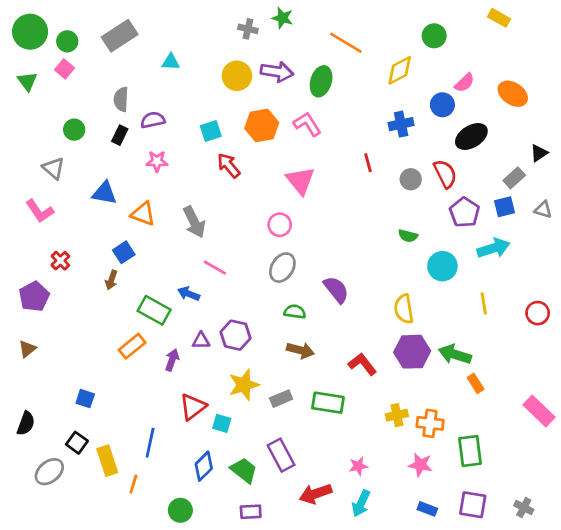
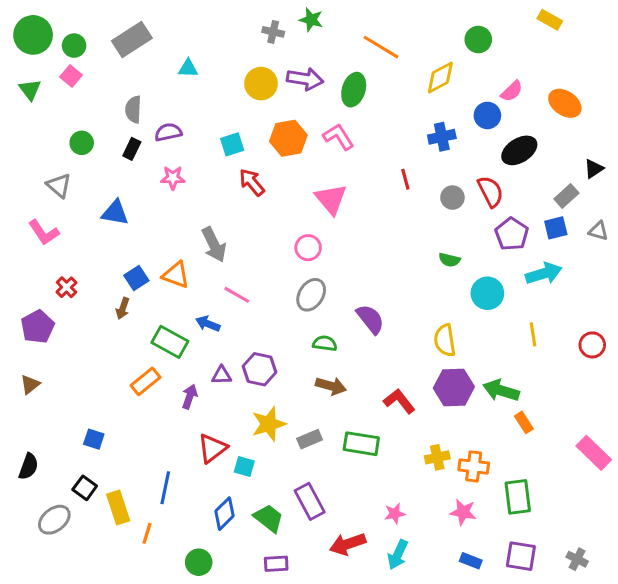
orange triangle: (143, 214) -> (176, 275), moved

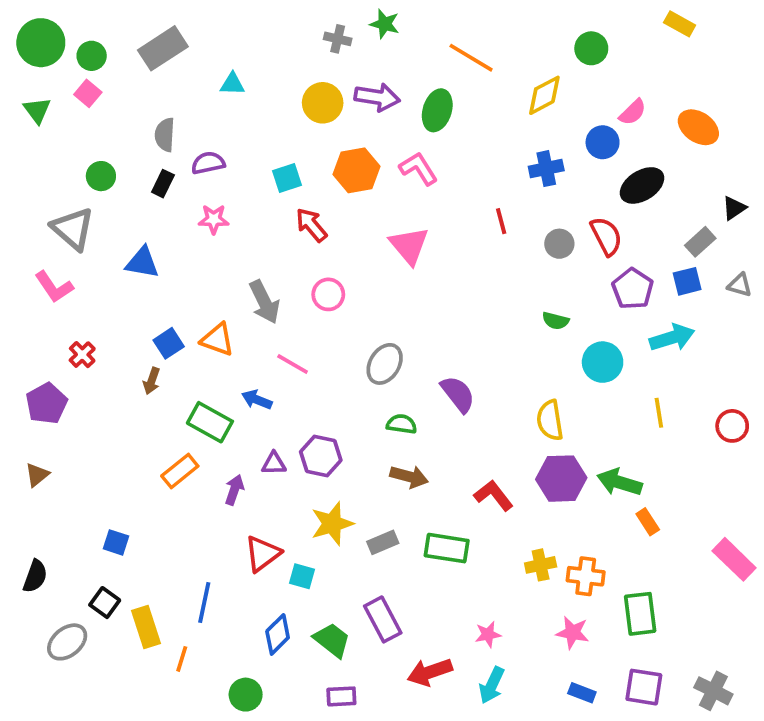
gray triangle: (59, 185) -> (73, 229), size x1.4
pink circle: (308, 248) -> (328, 294), moved
gray cross: (577, 559) -> (713, 691), size x1.4

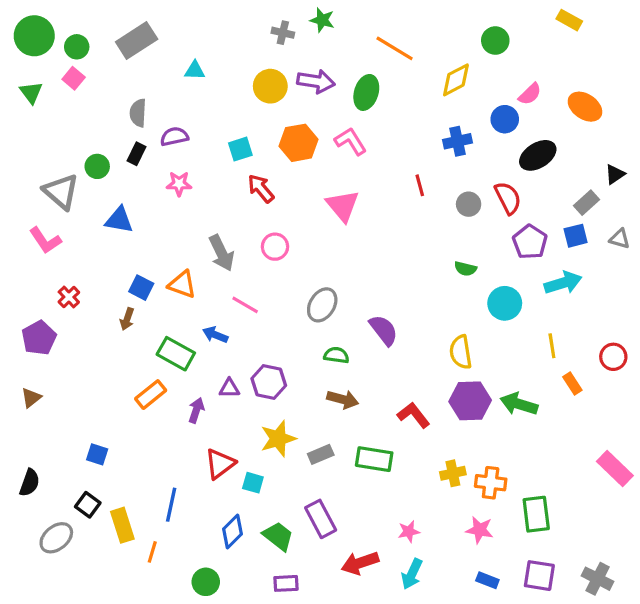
green circle: (101, 176) -> (97, 166), moved
blue square: (169, 343) -> (141, 288), turned -30
orange rectangle: (648, 522) -> (572, 384), moved

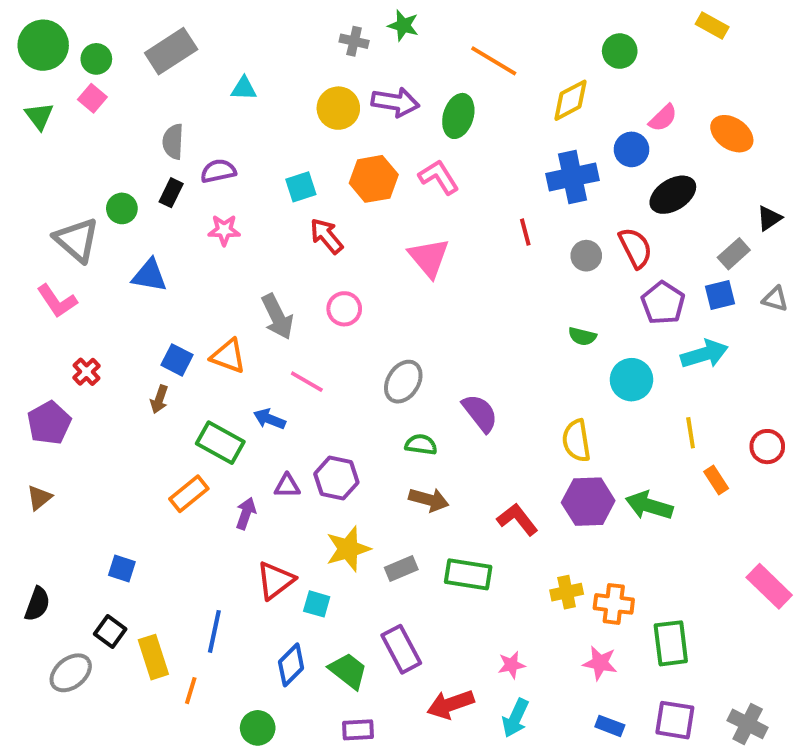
blue cross: (458, 141) -> (572, 177), size x1.4

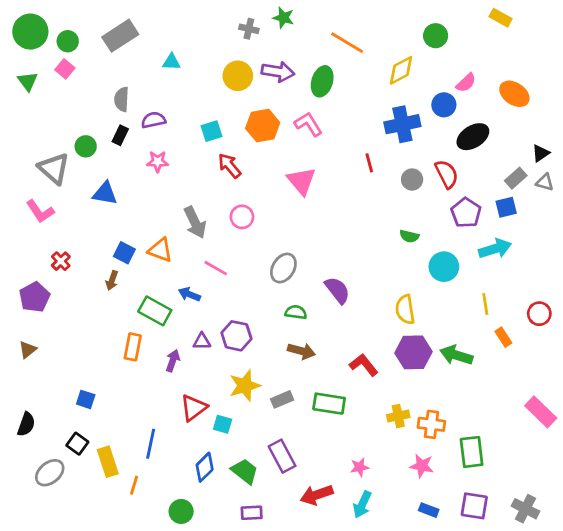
gray triangle: (775, 299) -> (545, 182), moved
orange rectangle: (189, 494) -> (133, 347), turned -40

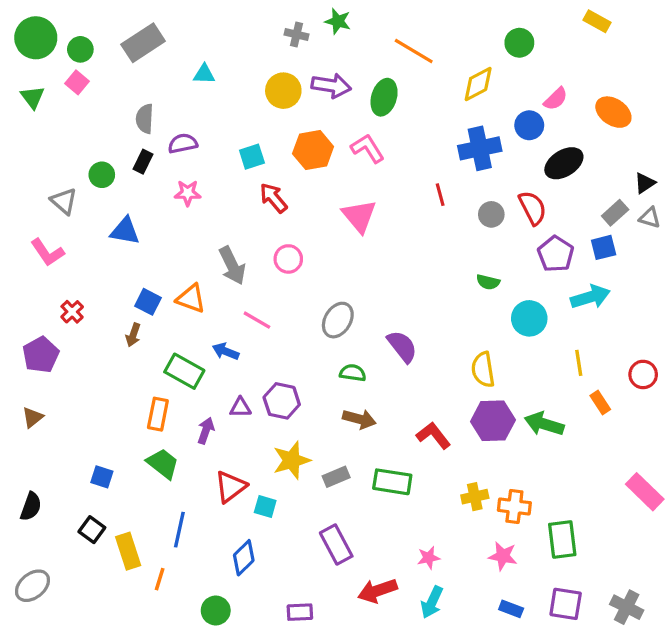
gray triangle: (54, 168) -> (64, 201), size x0.7
green trapezoid: (245, 471) -> (163, 464), moved
gray ellipse: (50, 473) -> (32, 586), moved

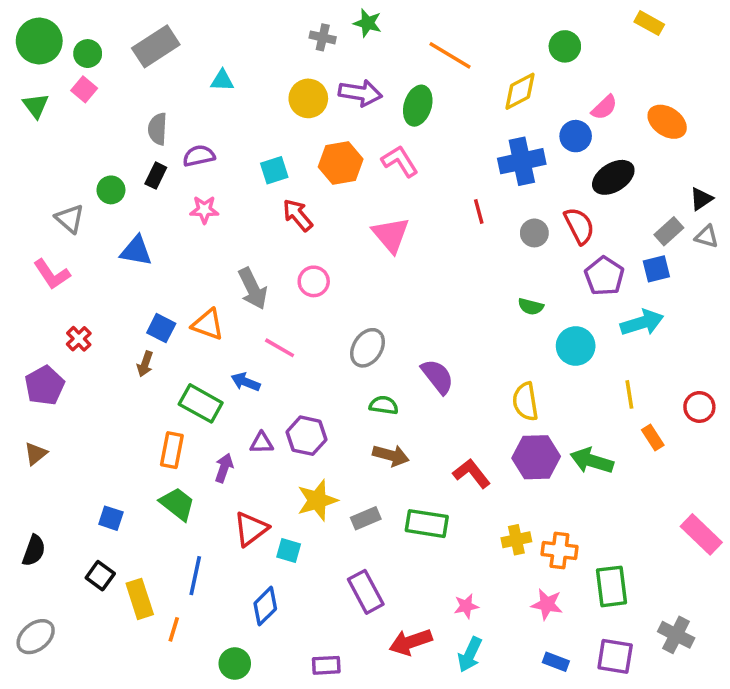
gray cross: (627, 607) -> (676, 635), moved

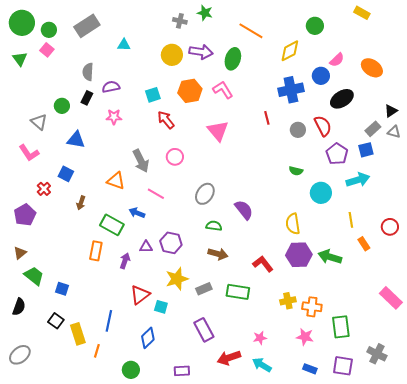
blue square: (161, 328) -> (66, 174), moved
green trapezoid: (177, 504) -> (34, 276), moved
cyan arrow: (470, 655) -> (262, 365), turned 96

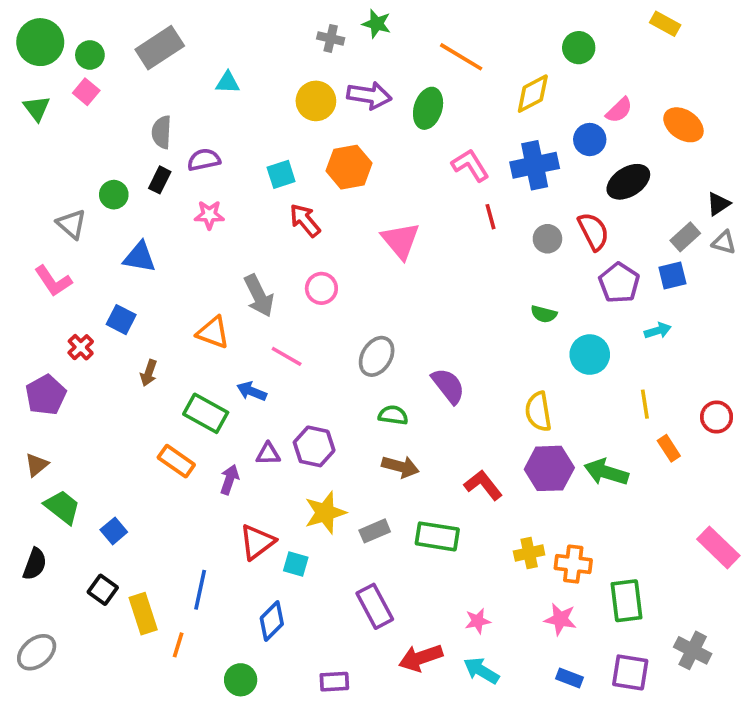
pink L-shape: (223, 90) -> (470, 165), moved
cyan arrow: (358, 180) -> (658, 331), size x0.6
orange rectangle: (96, 251) -> (176, 461), turned -66
blue square: (62, 289) -> (114, 531), turned 32

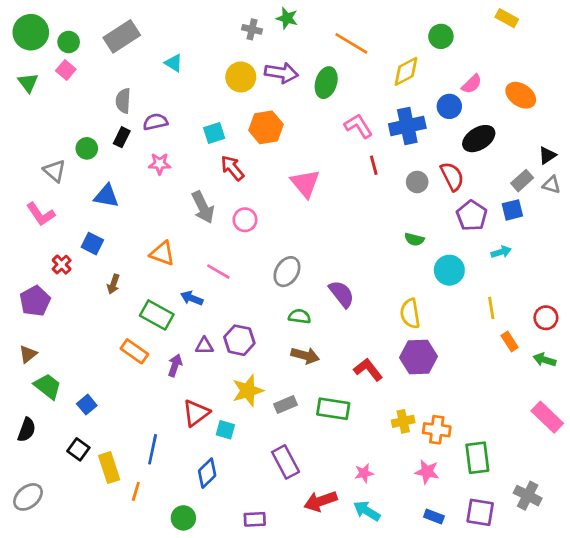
cyan triangle: (228, 83) -> (174, 63), turned 30
gray arrow: (259, 296) -> (203, 207), moved
green arrow: (606, 472) -> (545, 360), moved, size x0.7

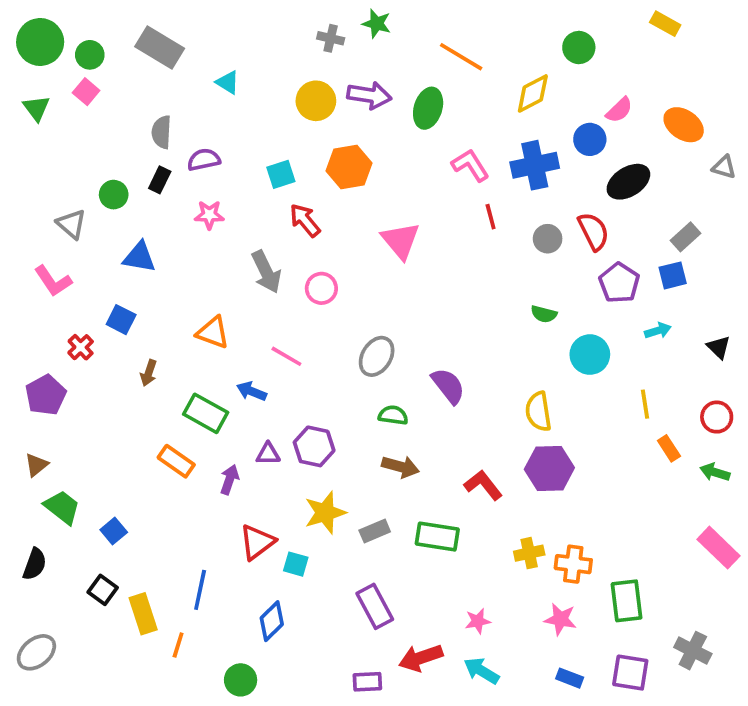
gray rectangle: (122, 36) -> (160, 47), turned 64
black triangle: (547, 155) -> (719, 347), moved, turned -42
gray triangle: (552, 185) -> (724, 167), moved
purple rectangle: (255, 519) -> (367, 682), moved

